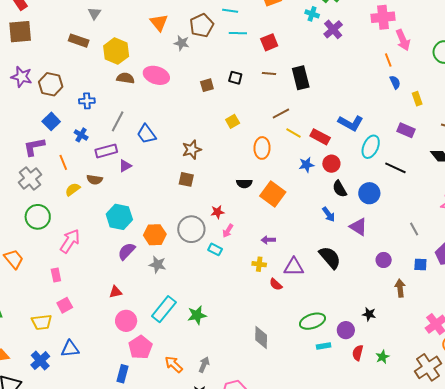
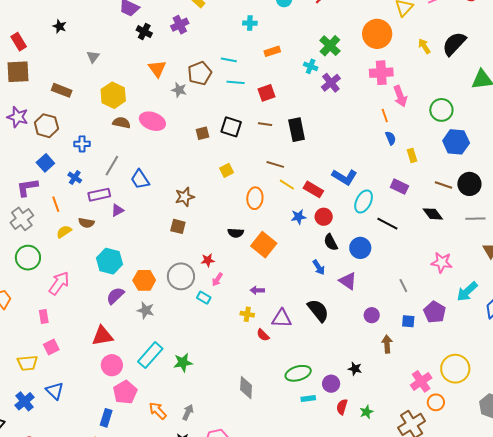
brown rectangle: (79, 41) -> (62, 90), moved
black square: (235, 78) -> (231, 127), size x1.5
brown line: (281, 113) -> (275, 164), turned 42
red triangle: (115, 292) -> (102, 336), size x1.6
blue triangle: (70, 349) -> (55, 391), turned 48

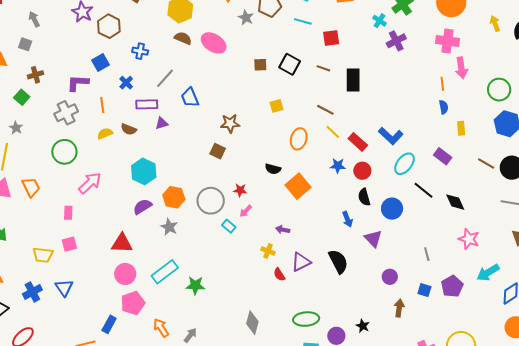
black diamond: (433, 214) -> (455, 202), moved
purple triangle: (282, 318) -> (301, 262), turned -40

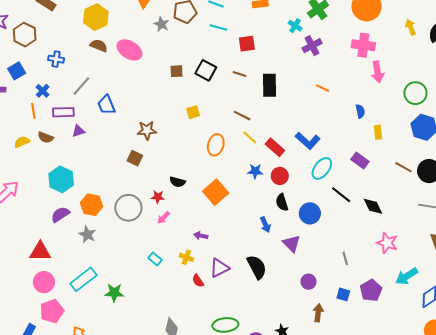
orange line: (442, 84) -> (322, 88), moved, turned -56
orange line: (102, 105) -> (33, 111), moved
black semicircle: (273, 169) -> (178, 182), moved
cyan rectangle: (229, 226) -> (155, 259), moved

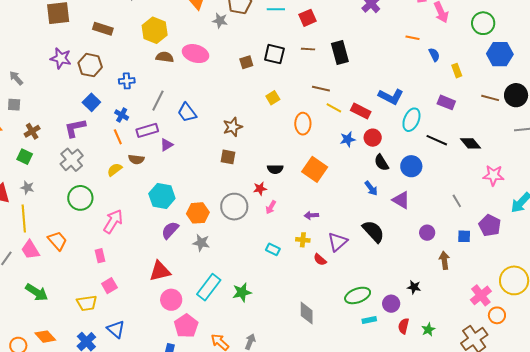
orange line: (322, 88) -> (413, 38), moved

